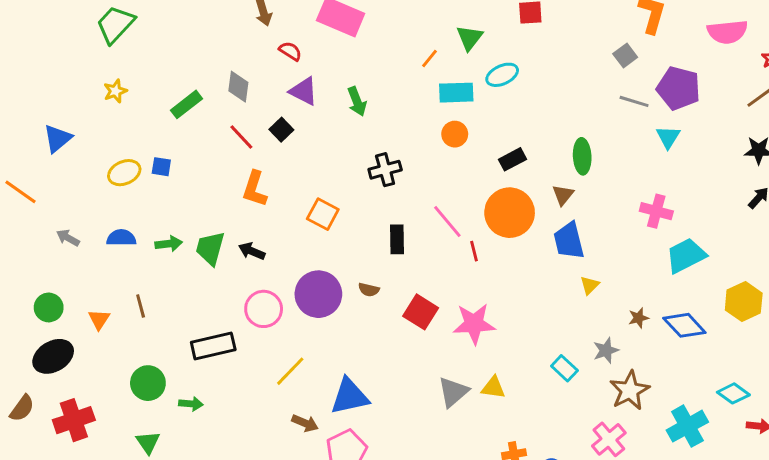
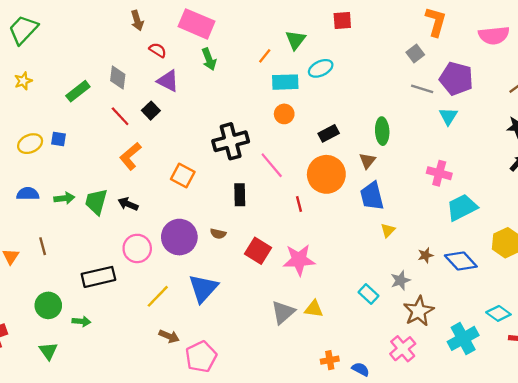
green arrow: (357, 101) -> (209, 59), moved
black cross: (385, 170) -> (231, 141), size x1.4
orange L-shape: (255, 189) -> (130, 156), turned 32
pink line: (447, 222) -> (272, 165), moved
blue triangle: (350, 396) -> (203, 288), moved, turned -36

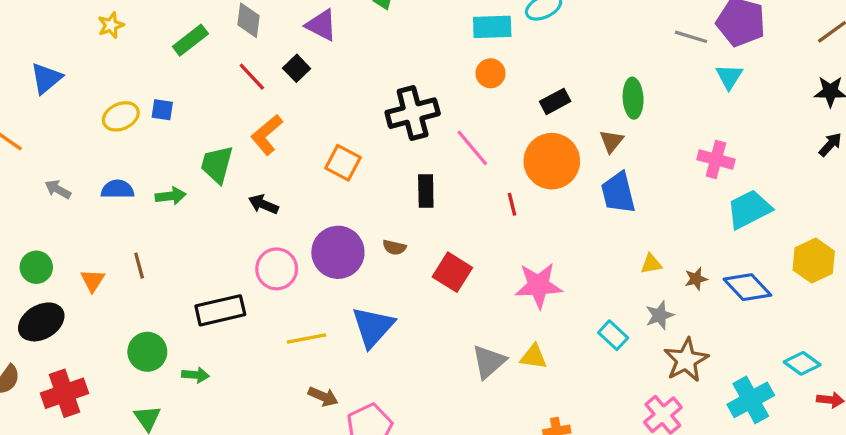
green trapezoid: (96, 202) -> (217, 164), moved
yellow triangle: (388, 230) -> (651, 264), moved, turned 35
pink star: (299, 260) -> (539, 285), moved
yellow line: (158, 296) -> (306, 339), turned 35

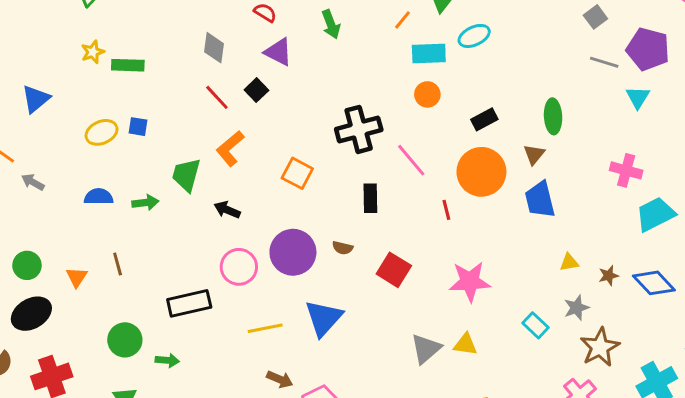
green rectangle: (190, 40) -> (128, 65), moved, turned 40
gray arrow: (58, 189) -> (33, 182), moved

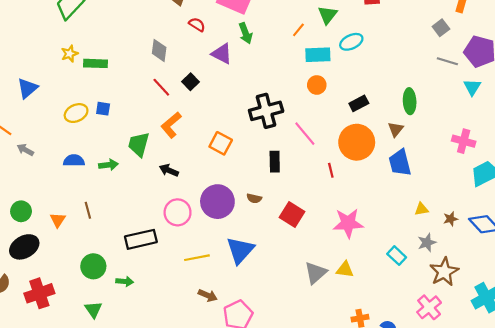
purple triangle: (278, 52) -> (222, 54), moved

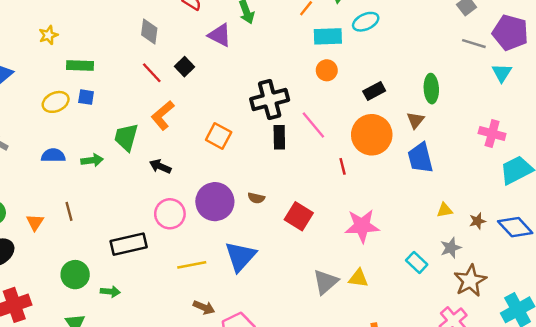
green rectangle: (95, 63) -> (80, 65), moved
black rectangle: (275, 162) -> (279, 137), moved

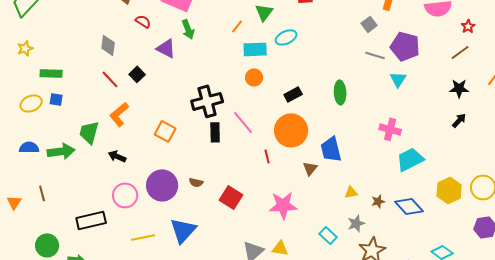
brown triangle: (415, 120) -> (310, 168), moved
green arrow: (92, 160) -> (61, 151), size x1.5

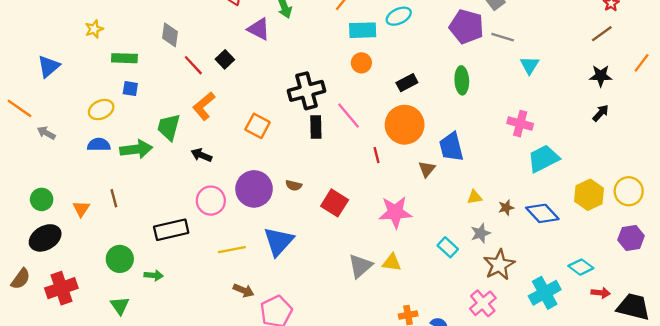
gray diamond: (108, 45) -> (170, 35), moved
purple pentagon: (405, 46) -> (466, 27), moved
yellow ellipse: (31, 103) -> (101, 110), moved

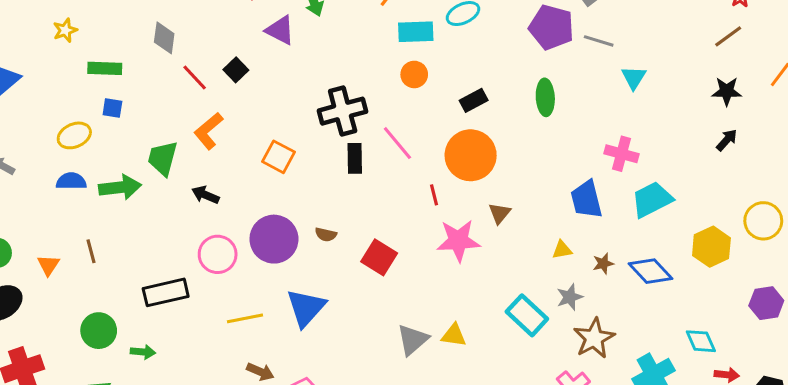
blue trapezoid: (451, 147) -> (586, 199), moved
yellow circle: (629, 191) -> (763, 221), moved
pink star: (395, 212) -> (458, 241), moved
cyan rectangle: (448, 247) -> (527, 315), size x1.5
cyan diamond: (581, 267) -> (701, 341), turned 30

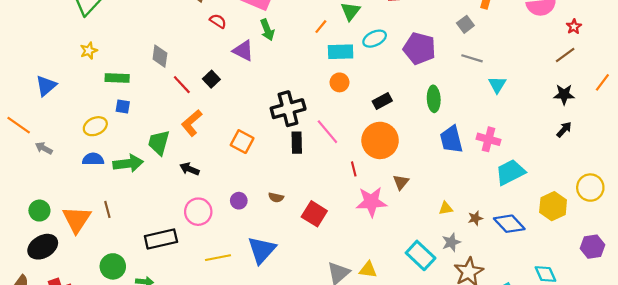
purple pentagon: (551, 27) -> (419, 48), moved
blue trapezoid: (586, 199) -> (451, 139), moved
purple circle: (274, 239) -> (239, 201), size x0.5
orange triangle: (48, 265) -> (77, 219), size x1.8

